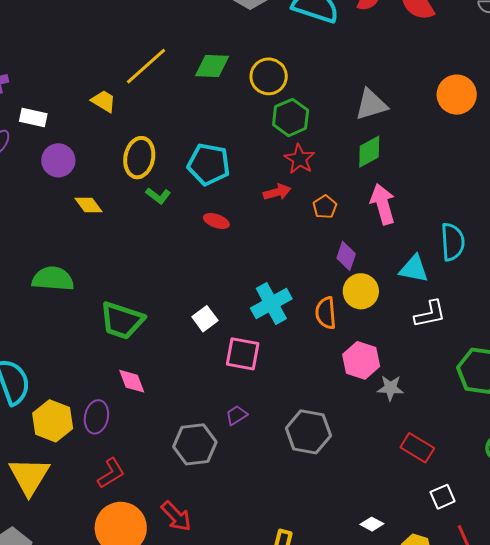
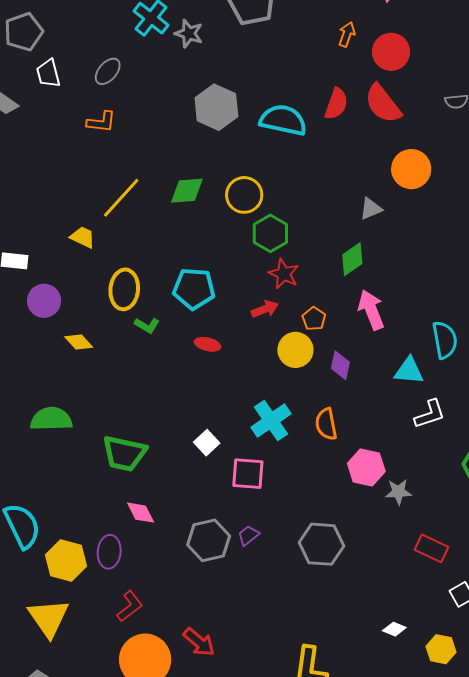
orange circle: (457, 95) -> (411, 169), moved
gray triangle: (371, 105) -> (371, 209), moved, size x0.7
yellow circle: (361, 291) -> (295, 350), moved
gray hexagon: (195, 444) -> (209, 540), moved

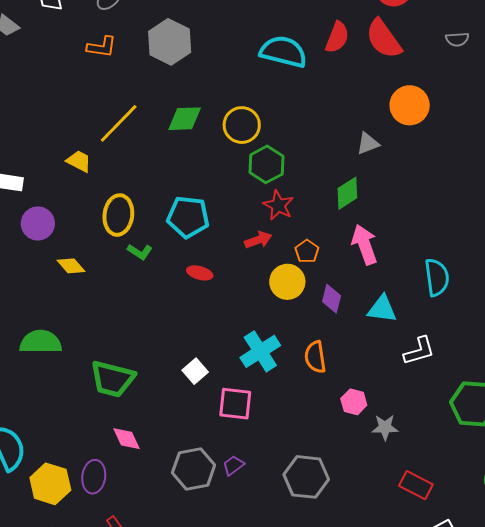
gray hexagon: (216, 107) -> (170, 42), moved
cyan triangle: (409, 371) -> (382, 309), moved
pink hexagon: (366, 467) -> (354, 402), size x0.7

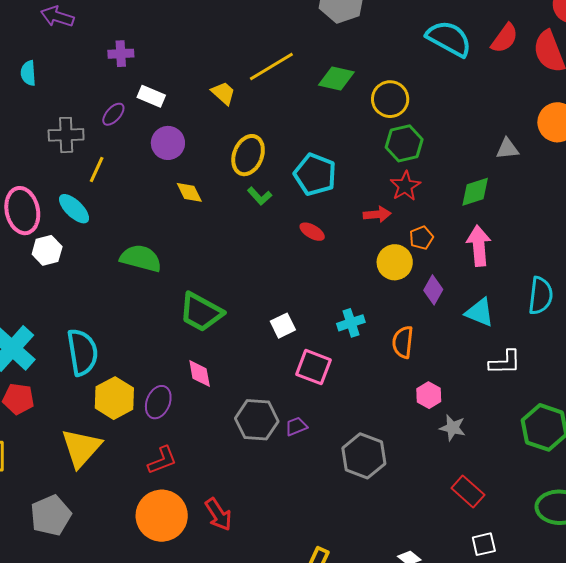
cyan cross: (260, 351) -> (351, 323), size x0.7

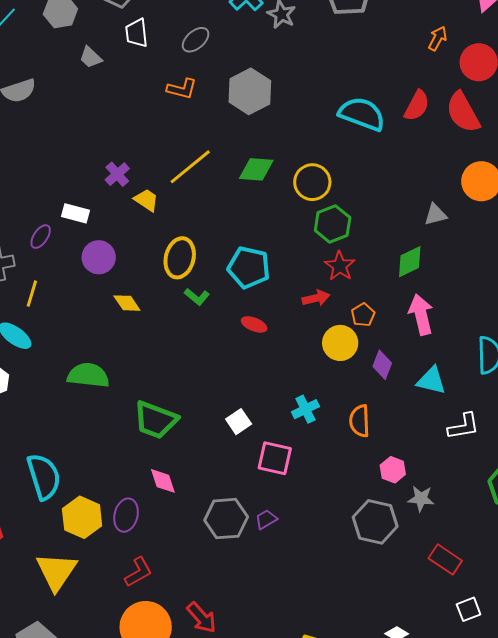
purple cross: (121, 54) -> (117, 174), moved, turned -30
gray hexagon: (364, 456) -> (375, 522), moved

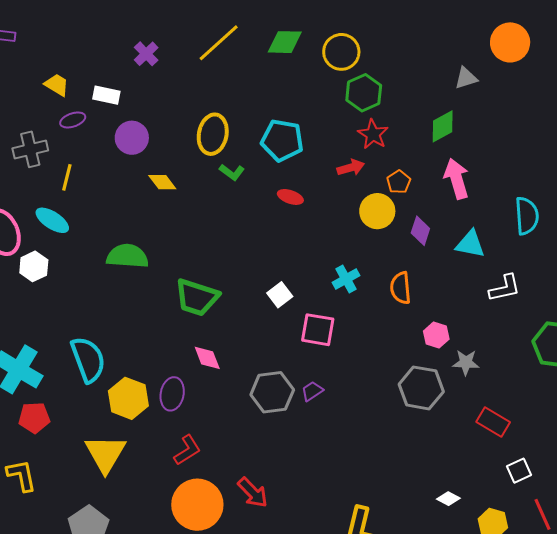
yellow trapezoid: (146, 200) -> (57, 85), moved
purple ellipse: (41, 237) -> (73, 120), turned 40

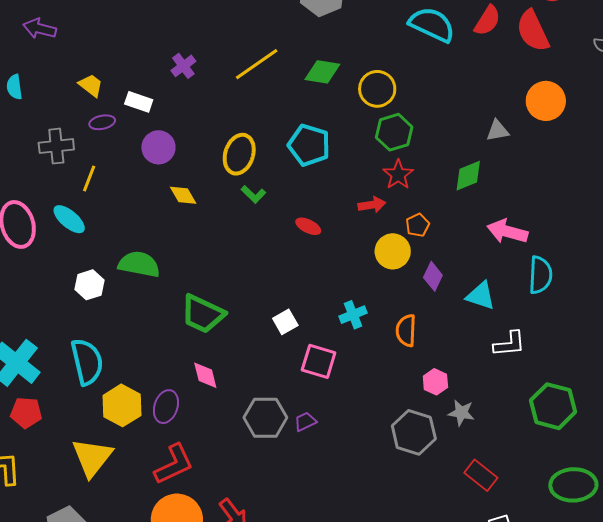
cyan pentagon: (282, 140) -> (309, 145), moved
pink arrow: (457, 179) -> (507, 232), moved, turned -66
white hexagon: (34, 266) -> (89, 285), moved
red L-shape: (187, 450) -> (174, 464), size x1.4

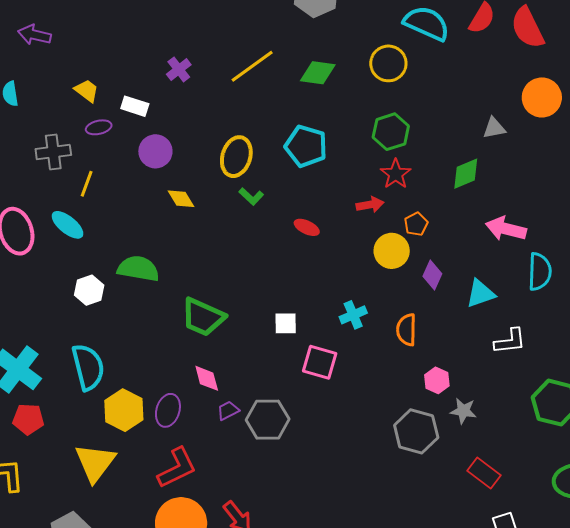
yellow circle: (377, 89) -> (388, 63), moved
cyan triangle: (481, 296) -> (480, 294), turned -36
white square: (285, 322) -> (286, 323), turned 30
purple trapezoid: (305, 422) -> (228, 410), moved

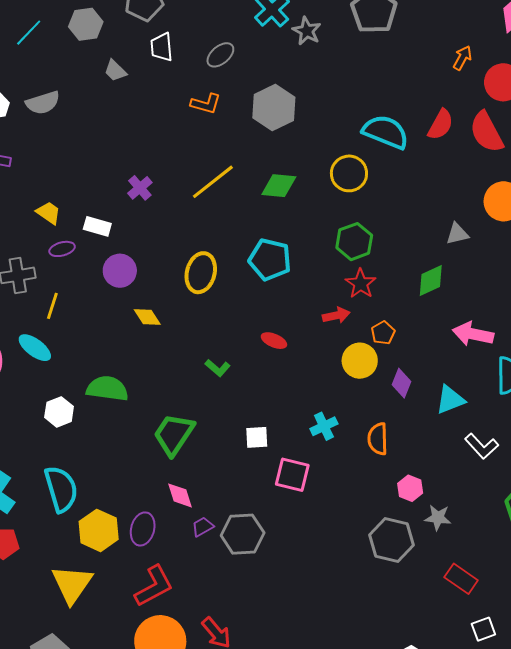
green L-shape: (251, 196) -> (218, 368), moved
green trapezoid: (203, 317) -> (174, 434), turned 102
white L-shape: (510, 341) -> (482, 446), turned 56

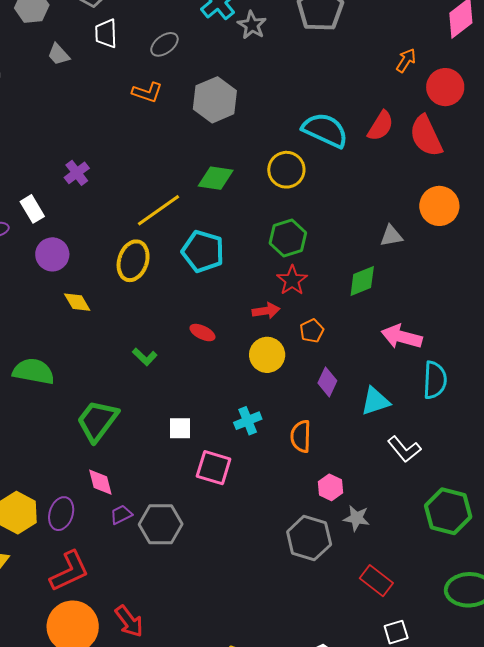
yellow line: (213, 182) -> (158, 210), moved
white rectangle: (97, 226) -> (32, 209), turned 40
yellow circle: (360, 361) -> (267, 355), moved

